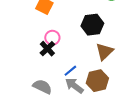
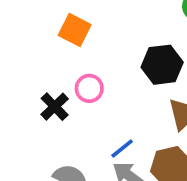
black cross: (47, 49) -> (55, 107), moved

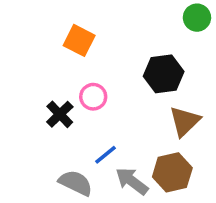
blue line: (122, 149) -> (106, 155), moved

